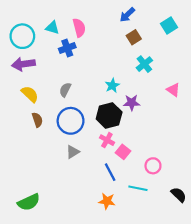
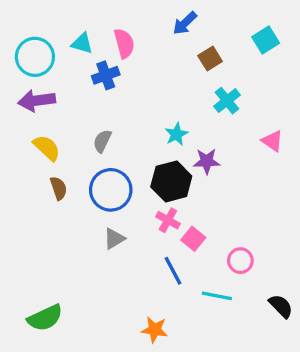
blue arrow: (127, 15) -> (185, 23), moved
orange star: (107, 201) -> (155, 330), moved

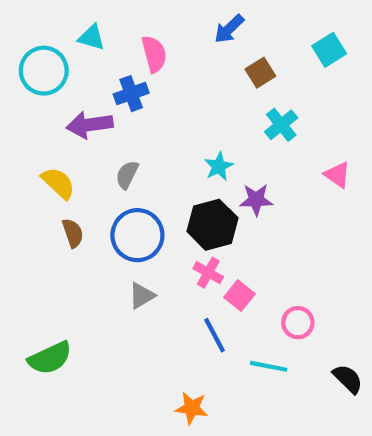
cyan triangle: (82, 43) -> (92, 37), moved
purple arrow: (37, 101) -> (90, 125), moved
green semicircle: (45, 318) -> (50, 358), moved

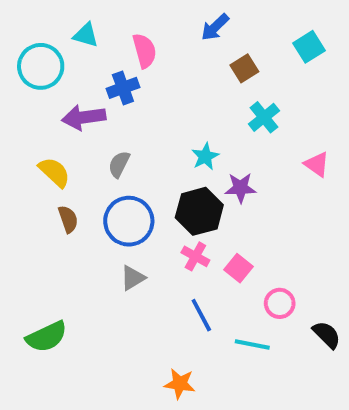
pink square: (239, 296) -> (239, 268), moved
black semicircle: (348, 379) -> (327, 335), moved

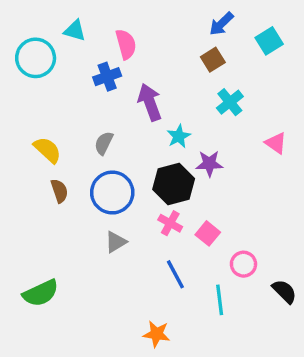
blue arrow: (215, 27) -> (221, 24), moved
purple arrow: (84, 117) -> (150, 102), moved, turned 78
cyan line: (252, 345) -> (220, 300), turned 72

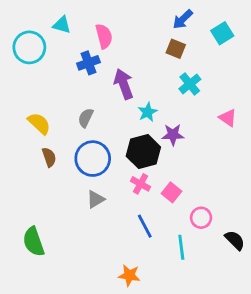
brown square: (213, 60) -> (176, 49), turned -36
green semicircle: (41, 293) -> (34, 242), turned 96

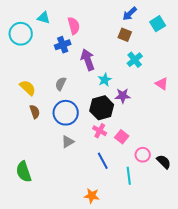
black semicircle: (235, 240) -> (164, 162), moved

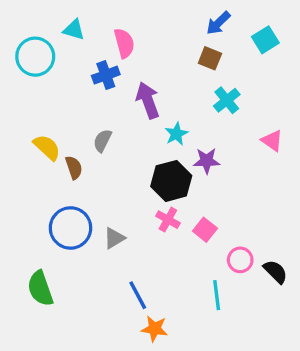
brown semicircle: (35, 112) -> (74, 167), moved
blue circle: (66, 113) -> (71, 228), moved
blue line: (103, 161) -> (138, 295), moved

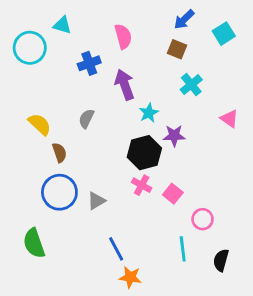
pink semicircle: (124, 43) -> (123, 36), moved
brown semicircle: (74, 167) -> (59, 153), moved
black semicircle: (275, 272) -> (221, 260), moved, turned -120

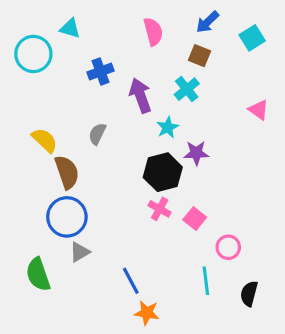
pink semicircle: (123, 36) -> (153, 32), moved
cyan cross: (191, 85) -> (187, 89), moved
pink triangle: (229, 119) -> (259, 110), moved
brown semicircle: (59, 153) -> (67, 172), size x1.5
gray triangle: (96, 201) -> (80, 252), moved

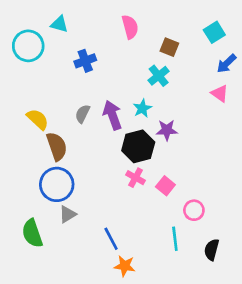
blue arrow: (207, 22) -> (227, 64), moved
purple arrow: (140, 95) -> (112, 115), moved

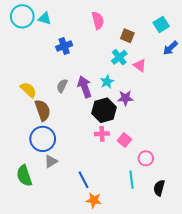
cyan circle: (28, 46) -> (22, 16), moved
pink triangle: (220, 93) -> (140, 65), moved
pink cross: (136, 178) -> (102, 134), turned -32

